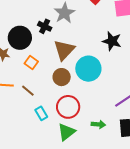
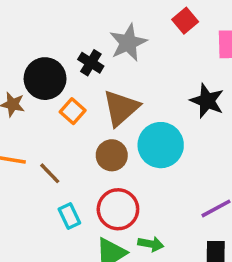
orange square: (31, 63) -> (73, 111), moved
green arrow: (98, 124) -> (151, 244), moved

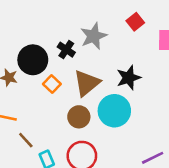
black star: (207, 101) -> (129, 78), moved, turned 30
brown line: (50, 173) -> (26, 140), moved

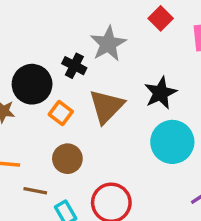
cyan circle: (114, 111) -> (172, 142), moved
brown circle: (79, 117) -> (67, 159), moved
brown line: (26, 140) -> (35, 191), turned -30

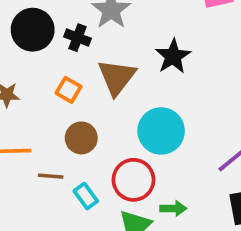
black circle: (32, 84) -> (33, 30), moved
cyan circle: (172, 142) -> (161, 131), moved

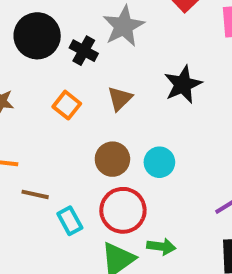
brown triangle: (117, 77) -> (120, 99), size x0.6
cyan circle: (161, 131) -> (159, 162), size x0.6
brown circle: (81, 138) -> (112, 159), moved

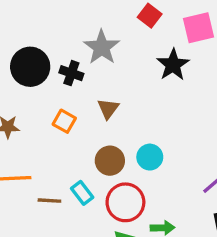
black star: (183, 84) -> (173, 65), moved
cyan rectangle: (70, 221) -> (82, 193), moved

